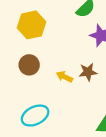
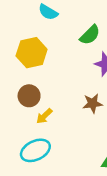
yellow arrow: (64, 77) -> (44, 116), moved, turned -70

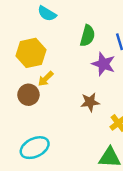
green semicircle: (90, 35) -> (88, 36), turned -30
yellow arrow: (44, 116) -> (46, 79), moved

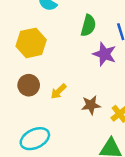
yellow arrow: (46, 79) -> (58, 91), moved
brown star: (90, 102) -> (91, 105), moved

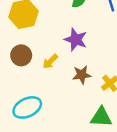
purple star: (105, 54) -> (76, 40), moved

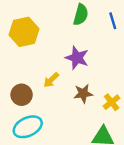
brown circle: (21, 55) -> (22, 95), moved

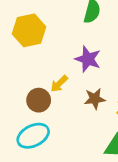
brown circle: (22, 95) -> (39, 100), moved

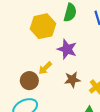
yellow hexagon: (29, 30) -> (43, 26), moved

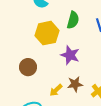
yellow arrow: (45, 68) -> (56, 90), moved
brown circle: (29, 81) -> (28, 67), moved

